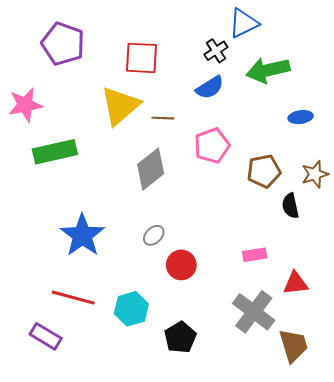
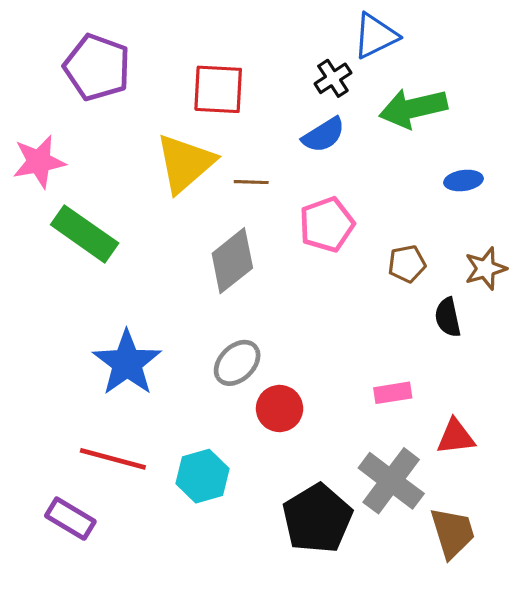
green rectangle: (55, 152) -> (85, 234), turned 48
brown pentagon: (264, 171) -> (407, 264), size x0.7
gray ellipse: (154, 235) -> (237, 363), size x1.4
black pentagon: (180, 337) -> (317, 519), moved, size x1.4

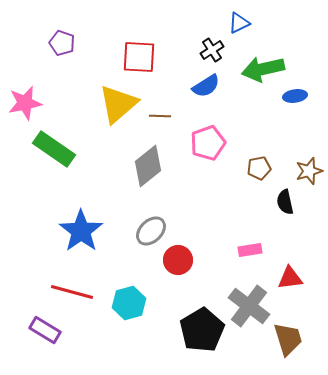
blue triangle: (375, 36) -> (239, 23), size x0.7
purple pentagon: (97, 67) -> (62, 43), size x0.6
blue ellipse: (463, 181) -> (295, 96), moved

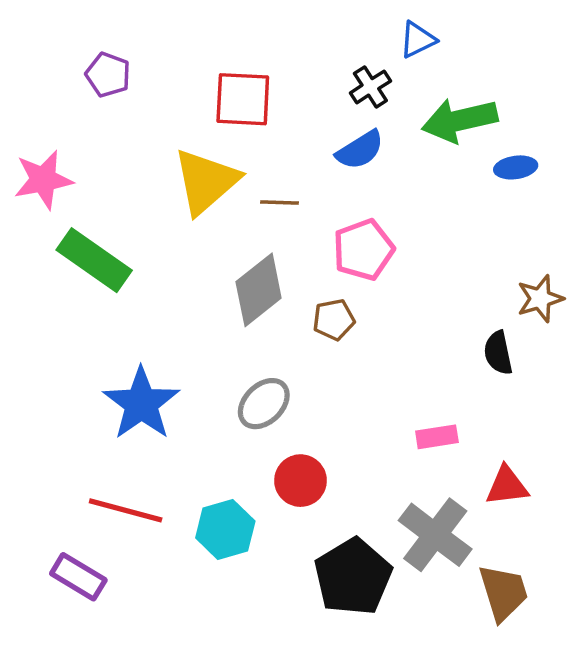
brown pentagon: (259, 168) -> (334, 320), moved
red circle: (178, 260) -> (300, 481), moved

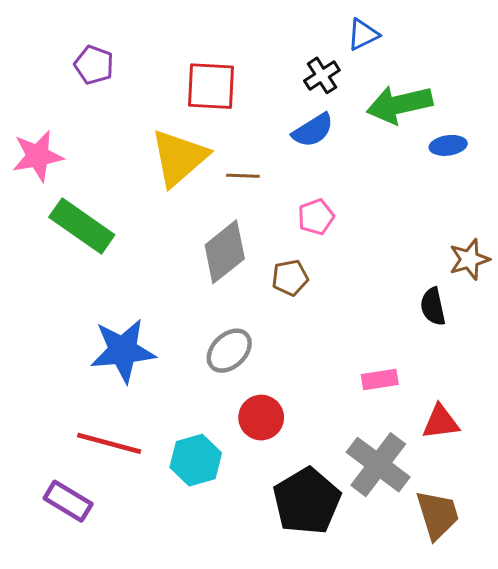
pink pentagon: (363, 250) -> (316, 217), size x0.7
blue star: (141, 404) -> (123, 351), turned 30

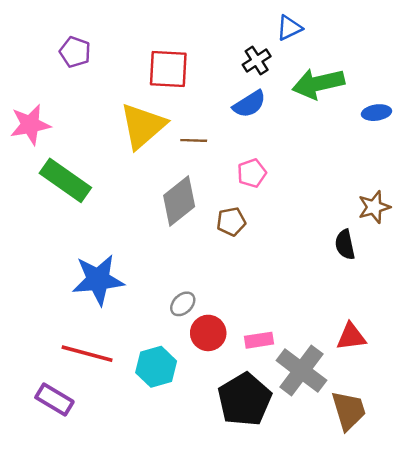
blue ellipse: (448, 145) -> (376, 113), moved
gray ellipse: (229, 351) -> (183, 304), moved, size x0.7
pink rectangle: (380, 380) -> (259, 340), moved

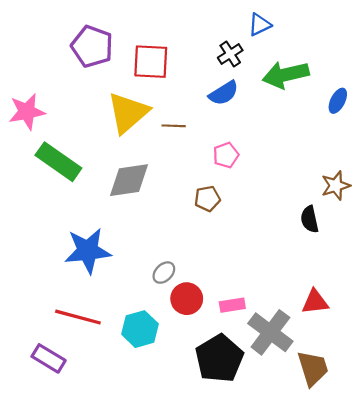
purple pentagon: (75, 52) -> (92, 46), moved, size x1.5
blue ellipse: (376, 113) -> (338, 101), turned -55
gray diamond: (179, 201) -> (129, 180), moved, turned 30

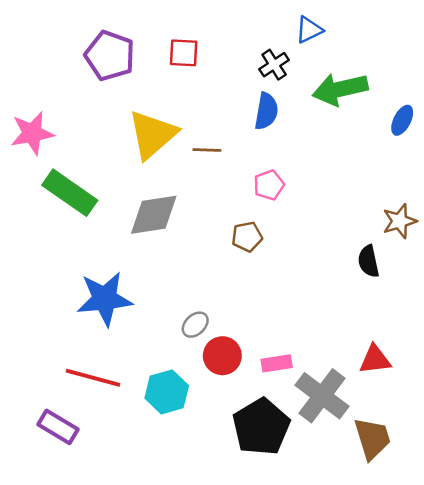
red square: (151, 62) -> (184, 53), moved, size x0.7
blue semicircle: (224, 93) -> (266, 111), turned -48

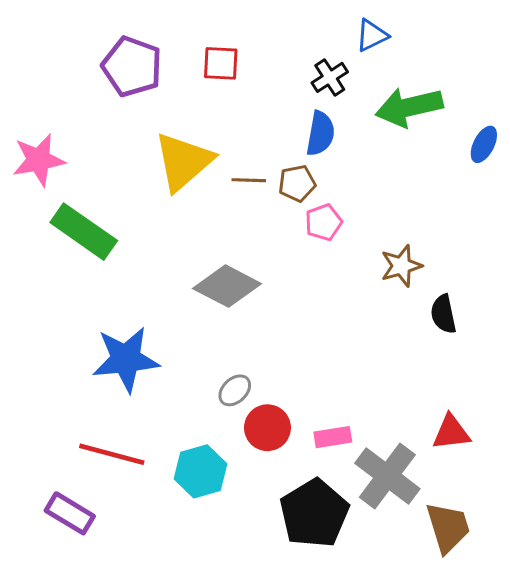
gray diamond: (154, 215) -> (227, 286), moved, turned 36
brown star: (400, 221) -> (401, 266), moved
brown pentagon: (247, 237) -> (297, 183), moved

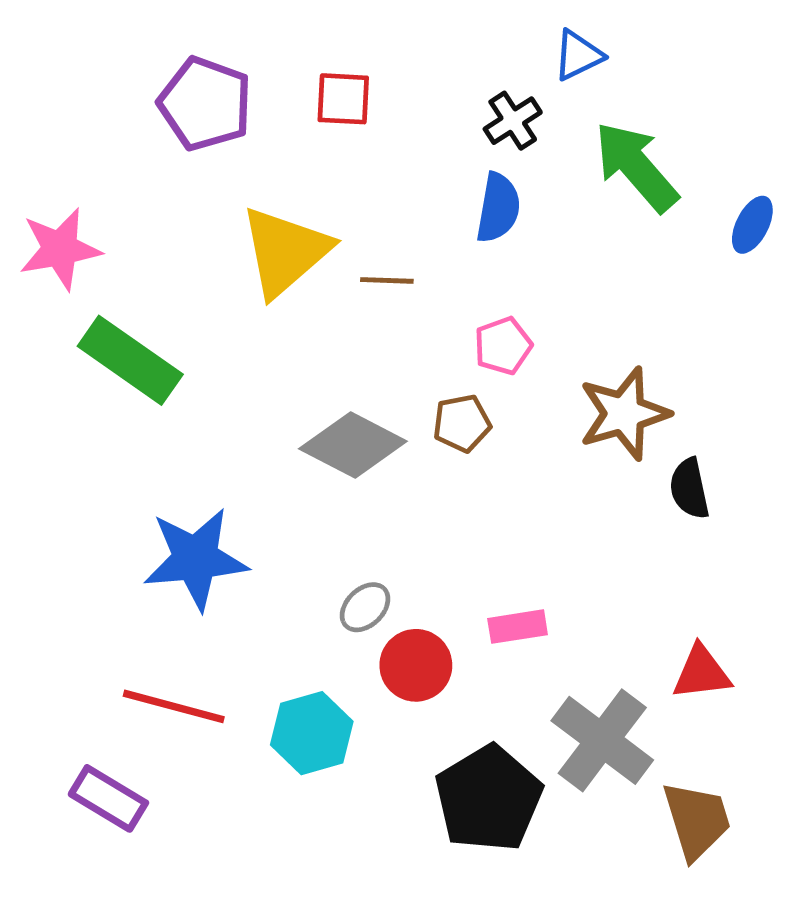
green arrow: (409, 107) -> (636, 167), turned 62
brown pentagon: (297, 183) -> (462, 423), moved
brown star: (401, 266) -> (624, 414), size x1.4
pink rectangle: (333, 437) -> (518, 627), moved

